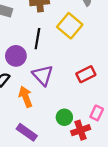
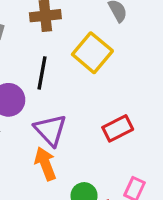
orange arrow: (26, 97) -> (45, 164), moved

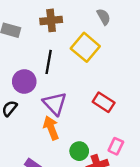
red rectangle: (118, 128) -> (104, 102), turned 60

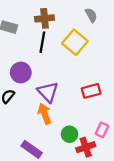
black line: (49, 62) -> (42, 42), moved
red rectangle: (104, 102) -> (91, 91), turned -48

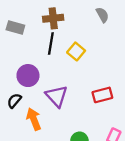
yellow square: (75, 42) -> (76, 51), moved, size x0.7
orange arrow: (45, 114) -> (34, 119), moved

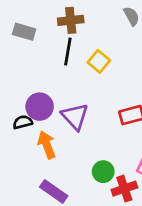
purple circle: (28, 76) -> (40, 107), moved
black semicircle: (14, 101) -> (23, 122), turned 35

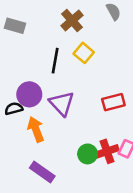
brown cross: (71, 20) -> (72, 21), moved, turned -35
black line: (68, 51) -> (55, 61), moved
red cross: (124, 189) -> (107, 151), moved

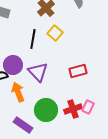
green circle: (88, 154) -> (46, 110), moved, size x1.5

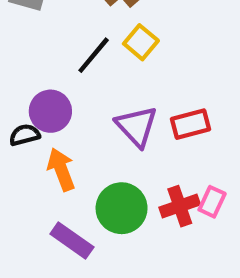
black line: (33, 39) -> (94, 55), turned 30
purple triangle: (38, 72) -> (137, 126), moved

